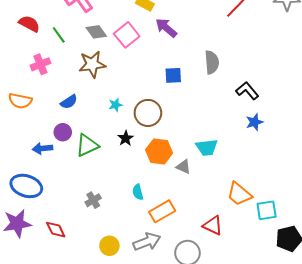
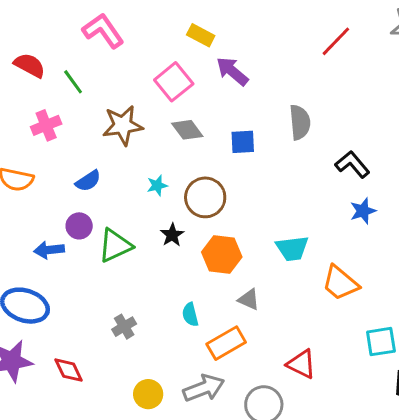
gray diamond: (96, 32) -> (187, 130), moved
gray triangle: (183, 167) -> (249, 300), moved
orange trapezoid: (239, 194) -> (340, 283), moved

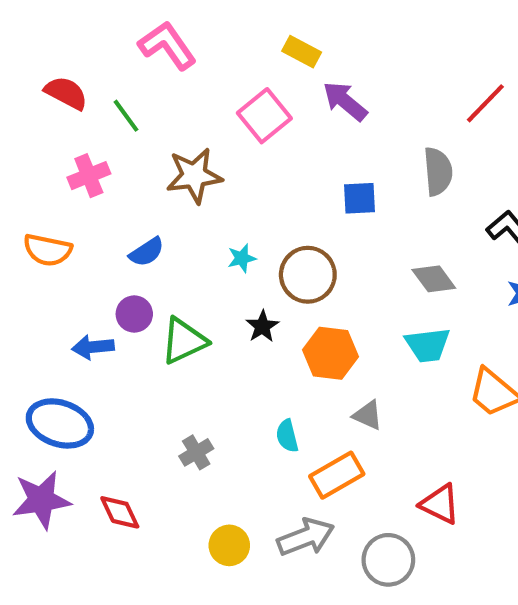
red line: (336, 41) -> (485, 103), moved
gray diamond: (187, 130) -> (434, 279), moved

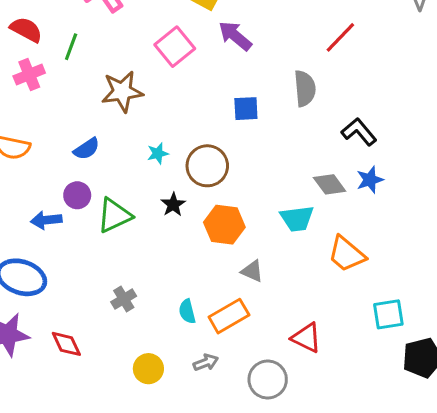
green line: (126, 116) -> (71, 47), turned 56
pink cross: (89, 176) -> (29, 75), moved
gray diamond: (434, 279) -> (330, 184), moved
cyan semicircle: (287, 436) -> (187, 311), moved
gray arrow: (306, 537) -> (206, 362), size x0.6

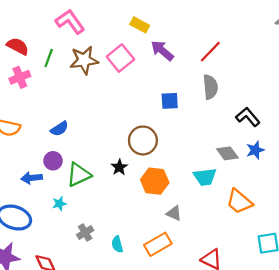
red line: (340, 37) -> (210, 52), moved
brown star: (122, 92) -> (84, 60), moved
cyan star: (158, 153) -> (59, 204), moved
cyan semicircle: (187, 311) -> (117, 244), moved

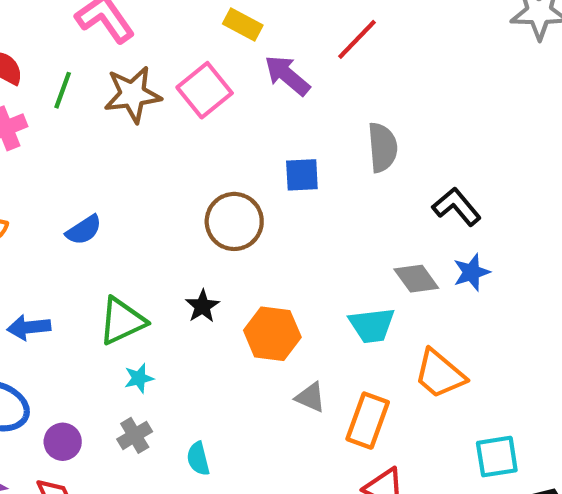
red line: (210, 52) -> (357, 39), moved
brown circle: (143, 140) -> (234, 221), moved
purple circle: (53, 161) -> (63, 442), moved
cyan star: (59, 204) -> (139, 378), moved
orange rectangle: (158, 244) -> (368, 421), moved, turned -40

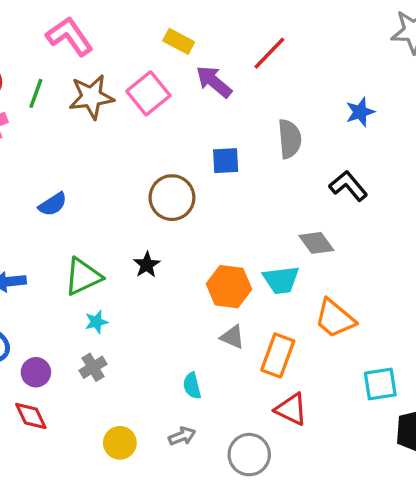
blue star: (471, 272) -> (360, 112), moved
orange hexagon: (272, 334) -> (229, 287), moved
cyan semicircle: (198, 459) -> (192, 386), moved

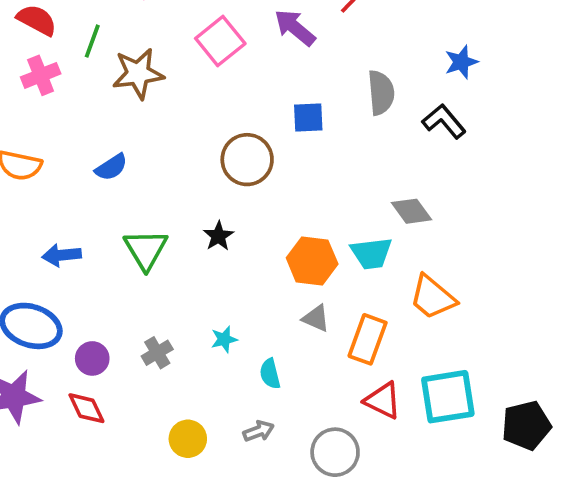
brown star: (91, 97) -> (138, 74), moved
black L-shape: (348, 186) -> (444, 121), moved
green triangle: (83, 277) -> (146, 249), turned -36
cyan star: (96, 322) -> (224, 339), moved
cyan square: (380, 384) -> (448, 397), moved, size x1.4

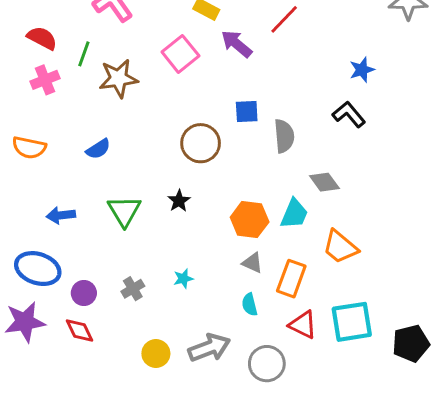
gray semicircle: (381, 93) -> (284, 136), moved
cyan trapezoid: (371, 253) -> (294, 214), turned -60
cyan semicircle: (270, 374) -> (250, 305), moved
gray arrow: (259, 431) -> (209, 348), size x1.8

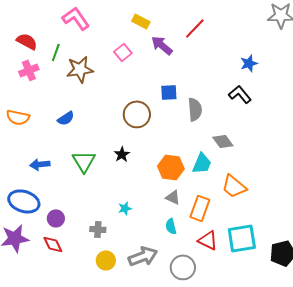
pink square: (180, 54) -> (123, 52), size x0.7
gray cross: (133, 289) -> (98, 229), moved, turned 35

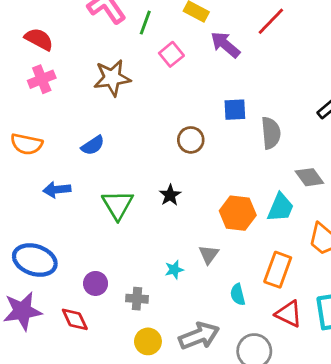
green line: (56, 52) -> (145, 23), moved
brown circle: (137, 114) -> (191, 140), size x0.7
blue arrow: (40, 164) -> (57, 190), moved
gray triangle: (173, 197) -> (209, 254), moved, turned 42
purple circle: (56, 218) -> (96, 283), moved

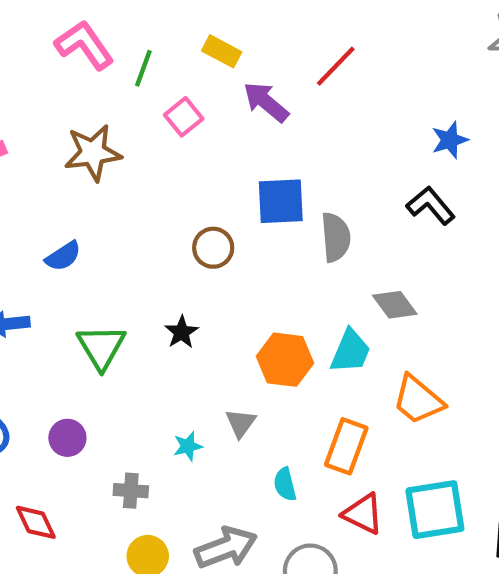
blue square: (235, 110) -> (281, 201), size x1.4
purple circle: (96, 283) -> (67, 438), moved

